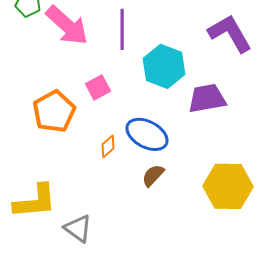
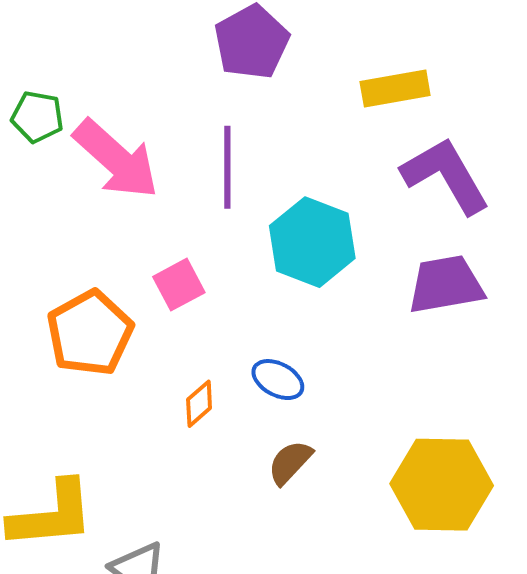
purple trapezoid: (207, 98) -> (446, 285), moved
blue ellipse: (147, 134) -> (278, 380), size x0.6

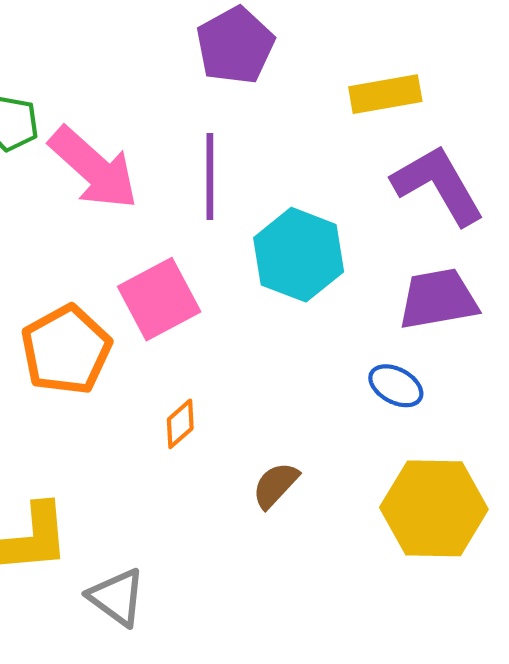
pink square: (179, 285) -> (159, 299), size x1.5
blue ellipse: (278, 380) -> (396, 386), moved

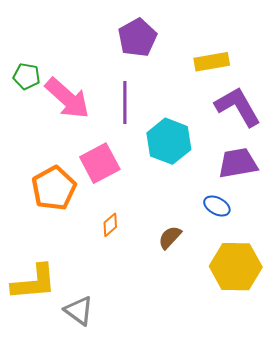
brown semicircle: (275, 485) -> (170, 237), moved

